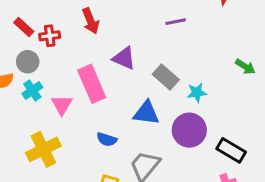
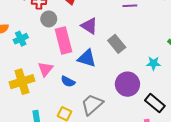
gray circle: (28, 62) -> (49, 19), moved
cyan star: (197, 93) -> (153, 63), moved
pink triangle: (62, 105) -> (46, 69), moved
blue triangle: (146, 113) -> (87, 58), moved

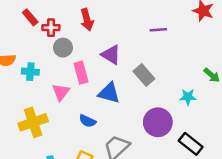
cyan cross: (21, 39) -> (30, 72), turned 32
pink rectangle: (63, 41) -> (81, 73), size x0.7
pink triangle: (46, 69) -> (61, 92), moved

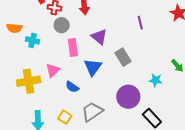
purple line: (158, 30) -> (140, 23), turned 72
pink triangle: (61, 92) -> (53, 70), moved
blue triangle: (109, 93) -> (93, 67), turned 42

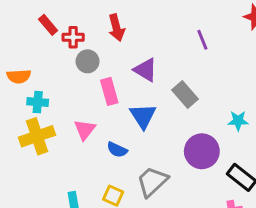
cyan cross: (33, 40) -> (38, 102), moved
yellow cross: (28, 81) -> (37, 136), moved

